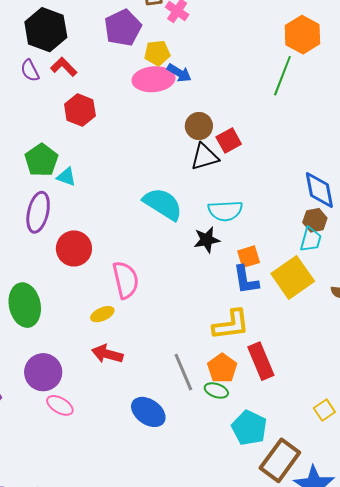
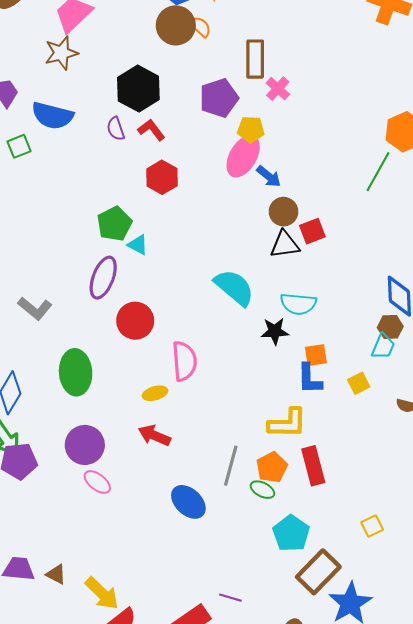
blue arrow: (179, 73) -> (269, 176), moved
pink ellipse: (153, 79) -> (243, 156), turned -63
yellow square: (293, 277) -> (359, 383), size x0.5
gray line: (183, 372) -> (231, 466), turned 30

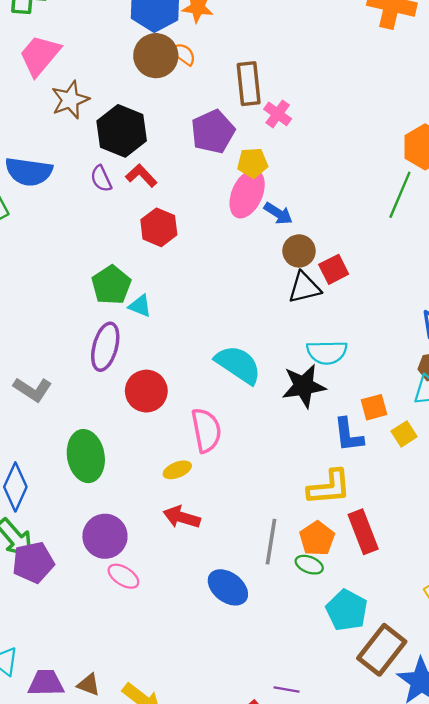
brown star: (61, 53) -> (70, 100), moved
cyan semicircle: (234, 287) -> (238, 365), moved
black star: (275, 331) -> (304, 386), size x1.4
orange square: (316, 355) -> (374, 407), moved

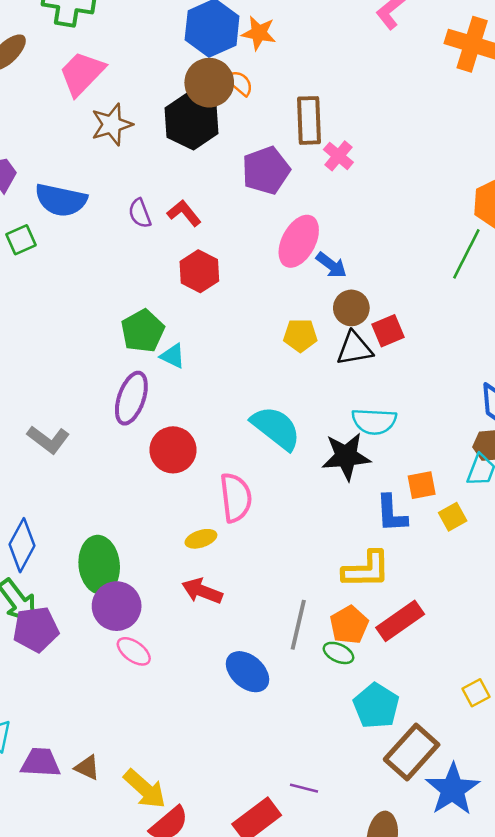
black hexagon: (122, 131) -> (192, 121), moved
yellow pentagon: (252, 163) -> (300, 335), moved
green ellipse: (86, 456) -> (99, 565), moved
red rectangle: (363, 532) -> (400, 621), turned 72

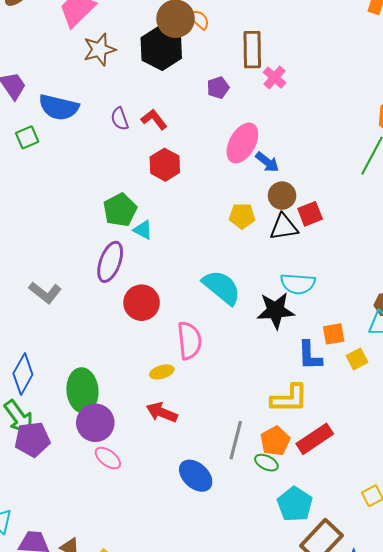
purple pentagon: (266, 170) -> (218, 88), size x0.6

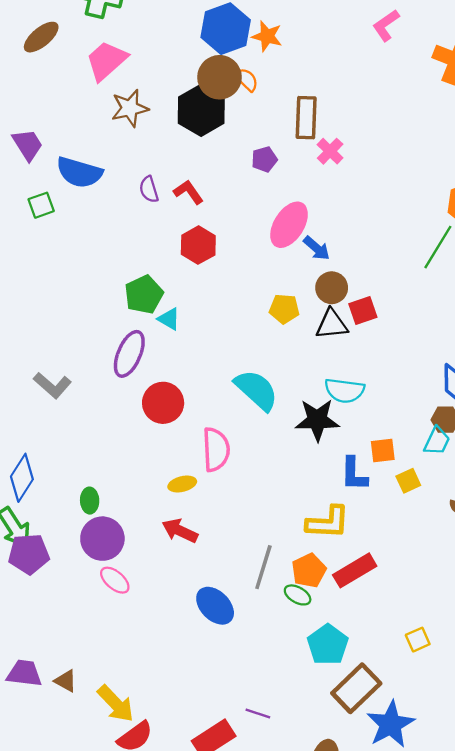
green ellipse: (82, 390) -> (90, 501), size x0.5

